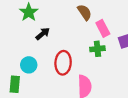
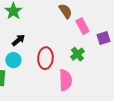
black arrow: (43, 34) -> (18, 40), moved
green cross: (97, 49) -> (77, 54), moved, turned -32

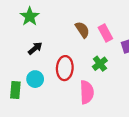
brown semicircle: (65, 11) -> (82, 30), moved
cyan circle: (13, 60) -> (35, 79), moved

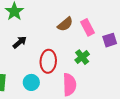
brown semicircle: (82, 30) -> (65, 24), turned 84
cyan circle: (35, 79) -> (31, 82), moved

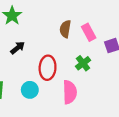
brown semicircle: (65, 24) -> (65, 29), turned 140

